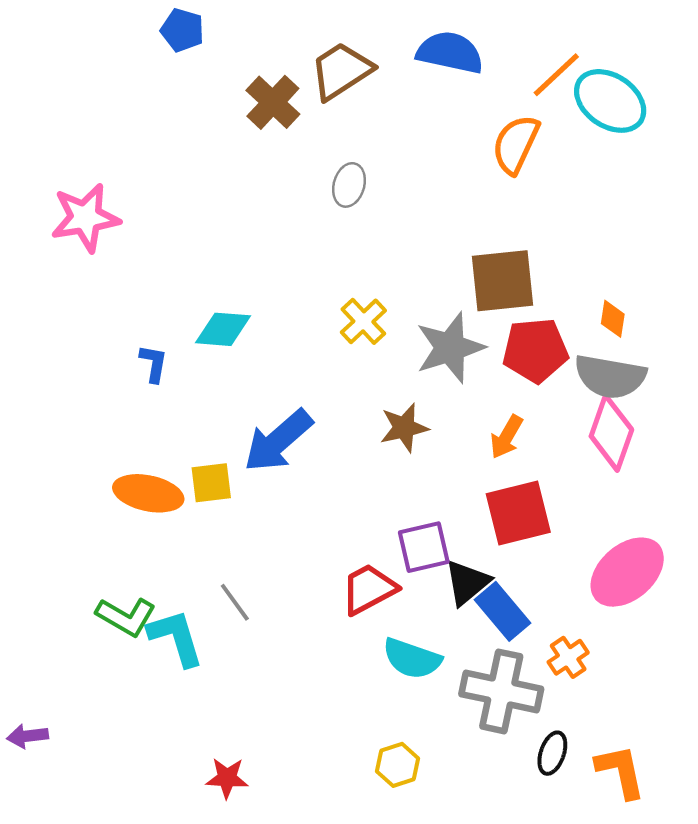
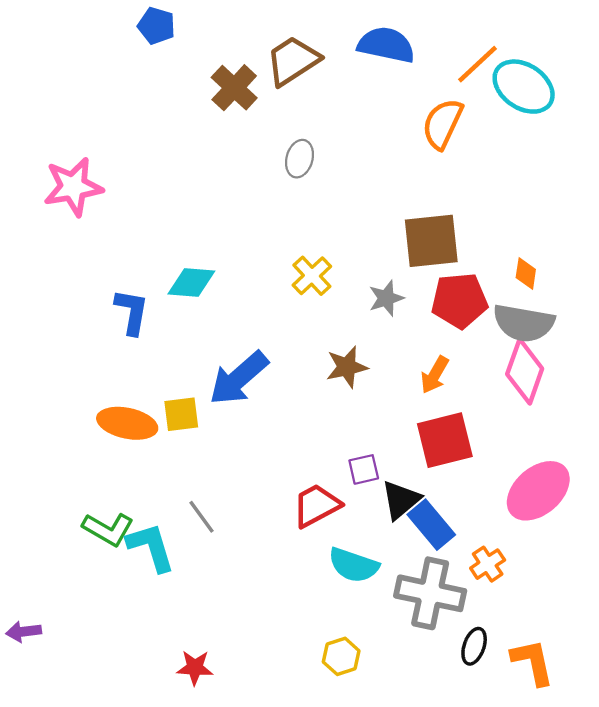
gray star: (450, 348) -> (386, 298), size x0.6
blue L-shape: (153, 363) -> (132, 312), size x1.4
purple square: (424, 547) -> (364, 469), size x0.7

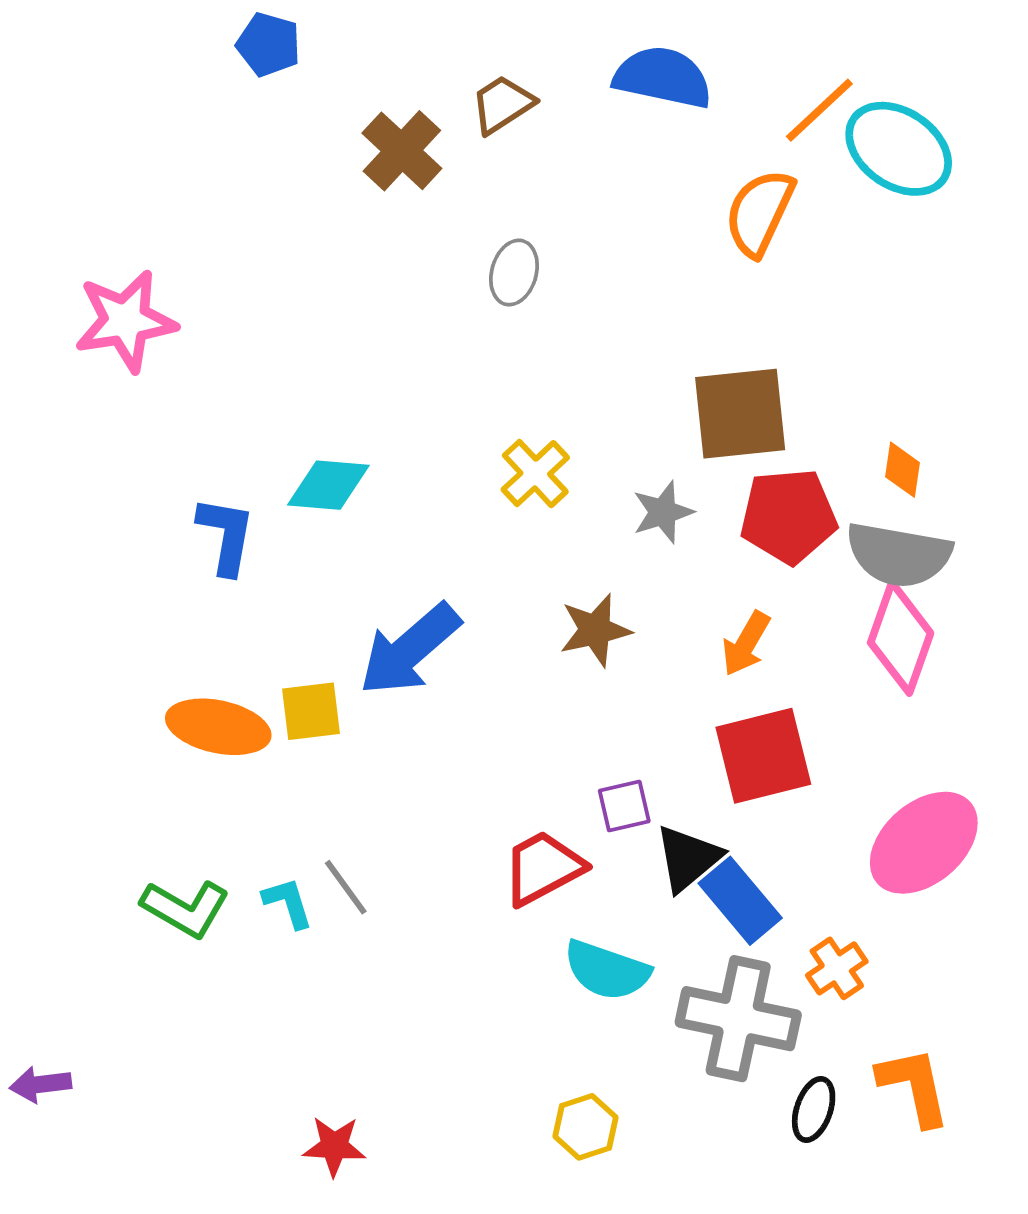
brown trapezoid: (293, 61) -> (502, 104), size x0.7
cyan L-shape: (151, 547) -> (288, 903), moved, size x0.6
orange L-shape: (533, 662) -> (914, 1086), moved

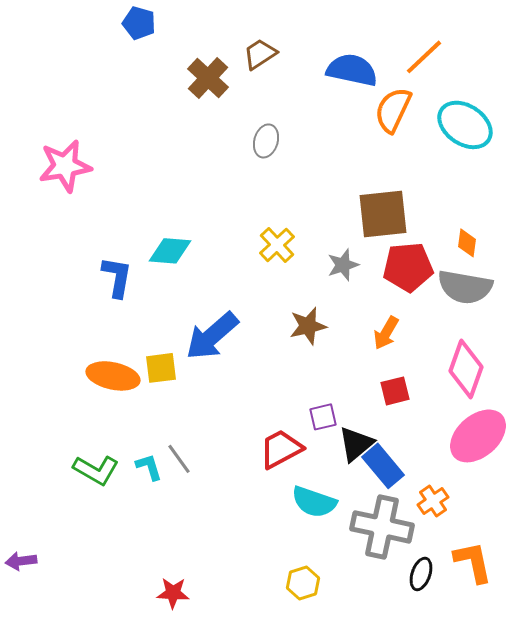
blue semicircle: (663, 77) -> (352, 70), moved
cyan ellipse: (899, 149) -> (465, 125), moved
pink diamond: (901, 638) -> (466, 369), moved
red square: (763, 756) -> (395, 391), size x0.6

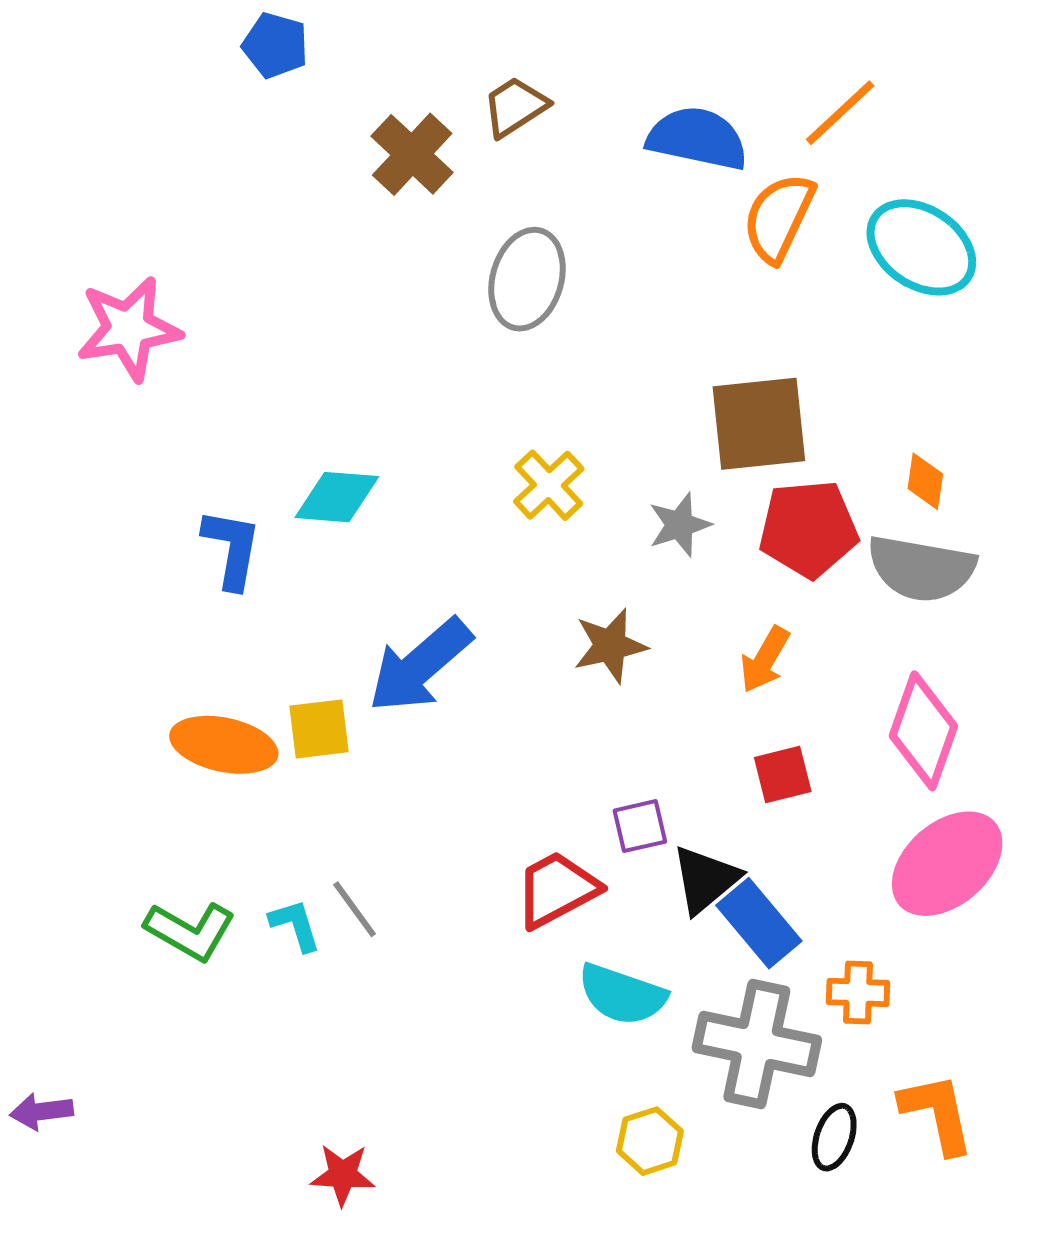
gray ellipse: (266, 141) -> (527, 279), size x1.5
orange cross: (433, 501) -> (858, 992), turned 36
yellow hexagon: (303, 583) -> (650, 1141), moved

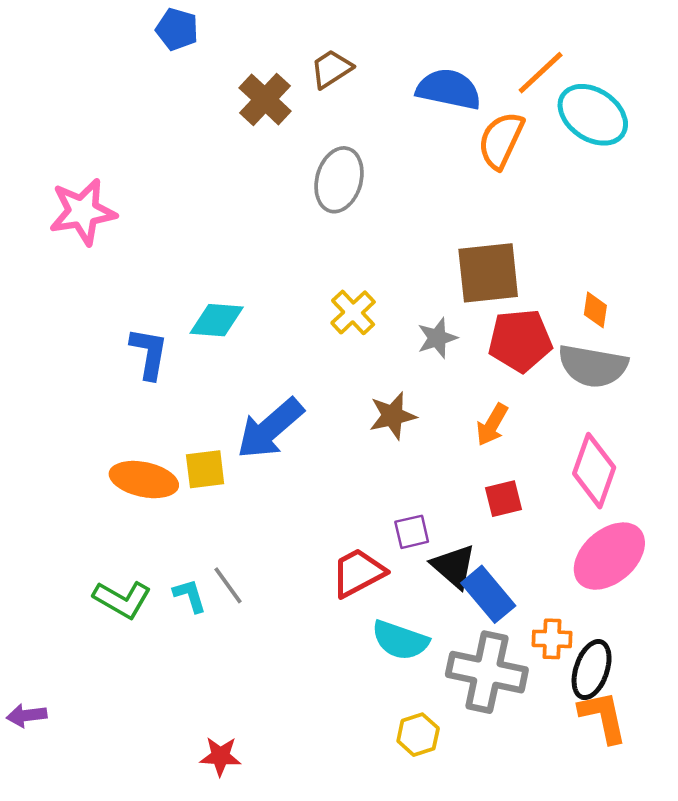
cyan ellipse: (921, 247) -> (593, 115), moved
black triangle: (705, 880) -> (454, 566), turned -39
black ellipse: (834, 1137) -> (592, 670), moved, size x1.4

